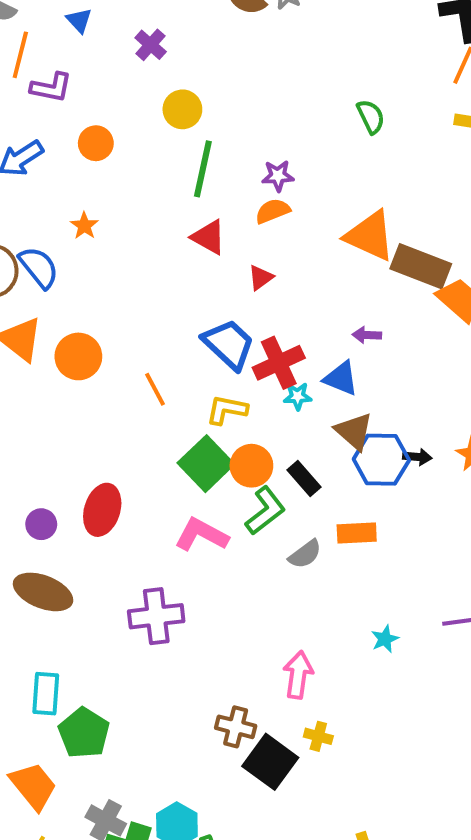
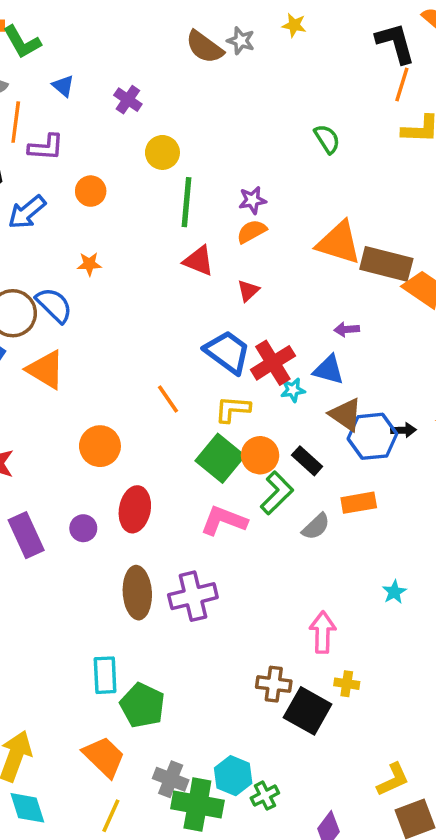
orange star: (84, 226) -> (89, 264), turned -30
orange circle: (78, 356) -> (100, 446), moved
brown ellipse: (43, 592) -> (137, 593), moved, turned 72

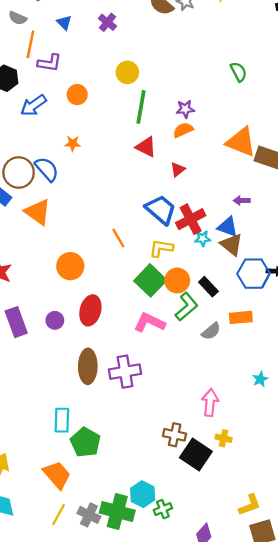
purple cross: (128, 100) -> (108, 22), moved
brown triangle: (346, 414) -> (232, 245), moved
gray cross: (171, 779) -> (89, 515), moved

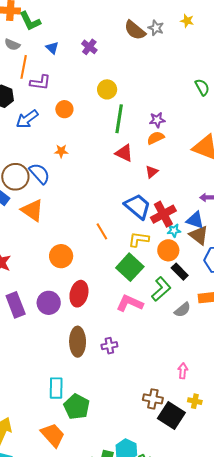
orange circle: (177, 281) -> (168, 250), moved
purple circle: (55, 320) -> (49, 303), size x1.5
purple cross: (125, 372) -> (109, 346), size x0.6
pink arrow: (210, 403) -> (183, 371), size x0.7

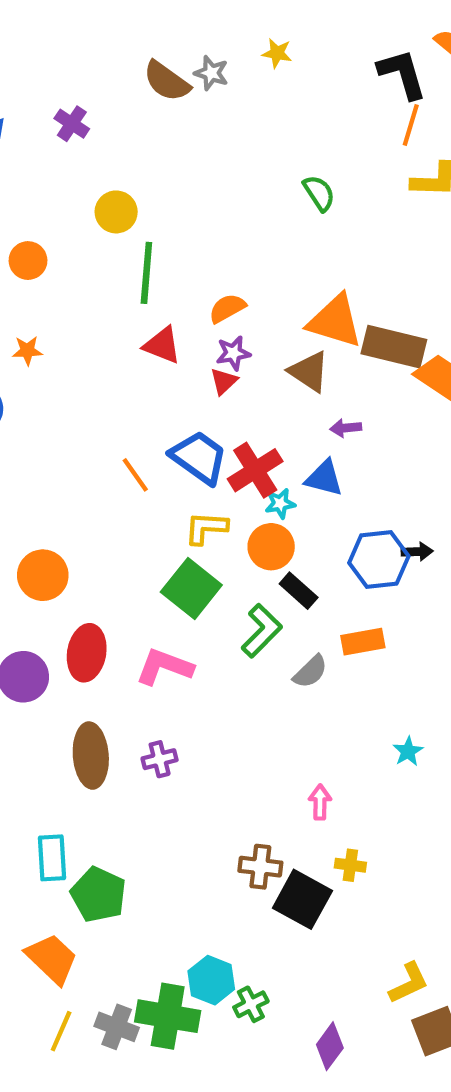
purple star: (157, 120) -> (233, 353), moved
orange line: (102, 231) -> (135, 475), moved
brown triangle: (199, 235) -> (309, 371), moved
pink L-shape: (130, 303) -> (164, 667), moved

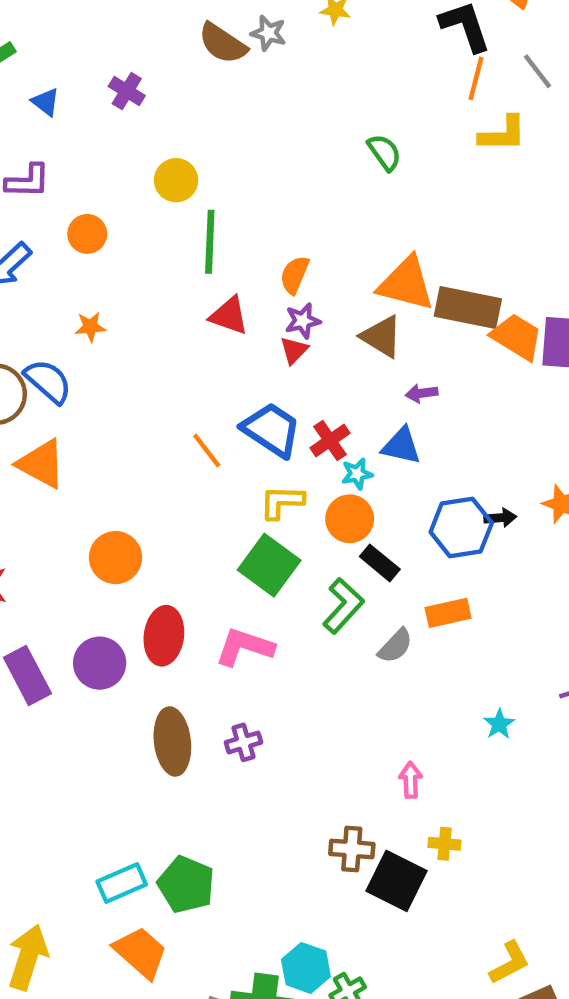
orange semicircle: (227, 308) -> (295, 275), turned -36
red cross: (255, 470) -> (330, 441), size x0.7
cyan rectangle: (52, 858) -> (122, 883), moved, turned 72

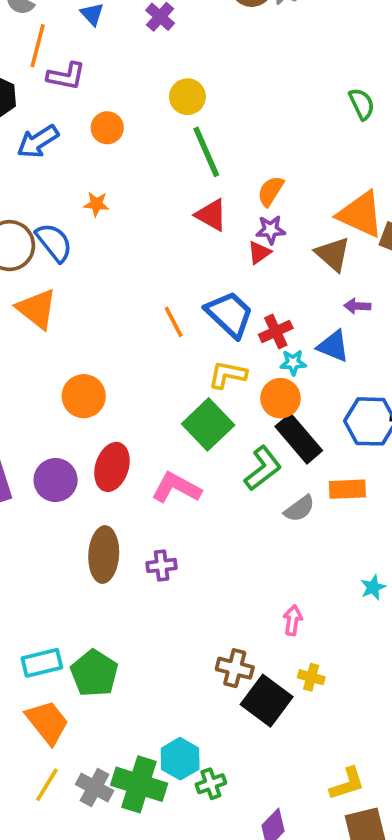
green line: (210, 242) -> (206, 152), turned -36
black rectangle: (380, 563) -> (299, 439), size x1.5

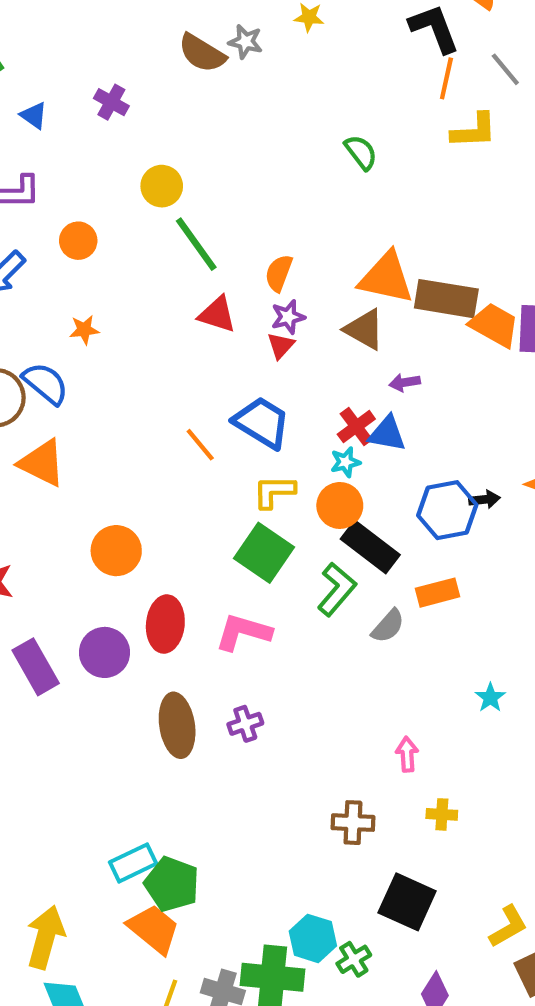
red cross: (276, 331) -> (356, 427), moved
green pentagon: (94, 673) -> (172, 884), moved
black square: (267, 701) -> (407, 902), moved

